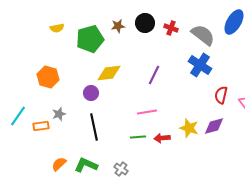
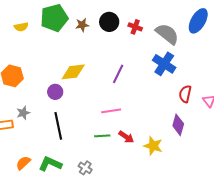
green pentagon: (90, 39) -> (54, 18), moved
purple diamond: (214, 126) -> (178, 125), turned -60
yellow star: (189, 128) -> (153, 146), moved
red arrow: (162, 138) -> (126, 137), turned -140

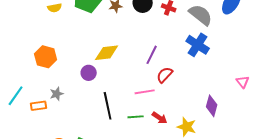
red semicircle: (185, 94) -> (165, 75), moved, turned 30
black line: (58, 126) -> (108, 106), moved

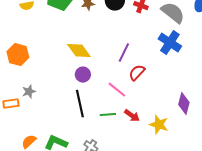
yellow diamond: (107, 53) -> (79, 51), turned 60
purple circle: (89, 73) -> (83, 75), moved
pink line: (145, 92) -> (117, 90), turned 48

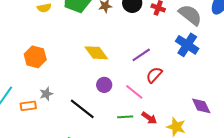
purple line: (124, 53) -> (141, 55), turned 30
purple circle: (83, 75) -> (104, 85), moved
black line: (80, 104) -> (82, 109), moved, turned -40
purple diamond: (184, 104) -> (201, 106), turned -40

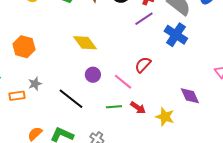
purple line: (141, 55) -> (144, 19), moved

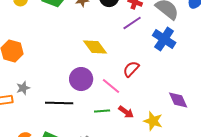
yellow diamond: (85, 43) -> (95, 47), moved
purple circle: (93, 75) -> (81, 79), size x1.5
black line: (71, 99) -> (59, 103), turned -36

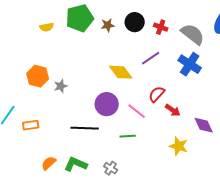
purple line: (132, 23) -> (151, 58), moved
gray star: (23, 88) -> (61, 86), moved
red arrow: (126, 112) -> (173, 110), moved

